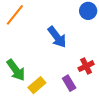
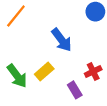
yellow rectangle: (37, 85) -> (44, 71), moved

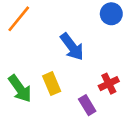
yellow rectangle: (44, 71) -> (52, 84), turned -72

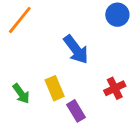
green arrow: (20, 89) -> (21, 94), size x0.7
purple rectangle: (87, 105) -> (76, 111), moved

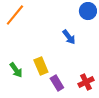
blue arrow: (76, 49) -> (69, 37), moved, size x0.7
red cross: (115, 88) -> (86, 82), moved

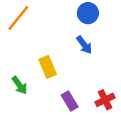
blue circle: (88, 11) -> (88, 13), moved
yellow rectangle: (41, 66) -> (48, 67), moved

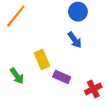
purple rectangle: (70, 101) -> (62, 77), moved, turned -35

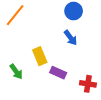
red cross: (93, 89) -> (88, 84), turned 35

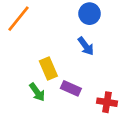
green arrow: (16, 72) -> (37, 92), moved

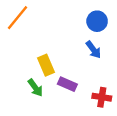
blue circle: (90, 14) -> (97, 21), moved
blue arrow: (86, 46) -> (93, 50), moved

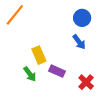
red cross: (102, 97) -> (86, 82), turned 35

